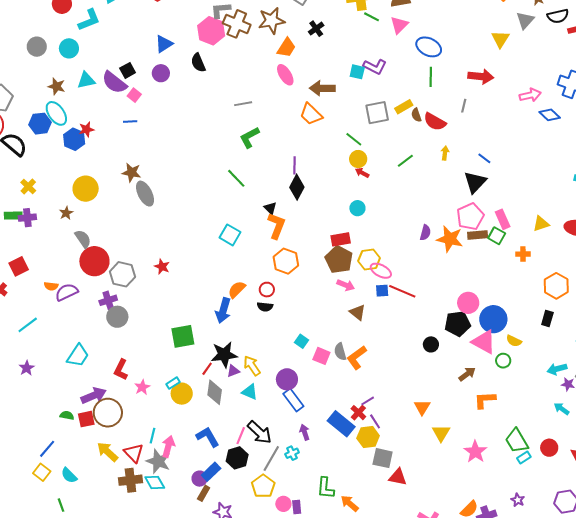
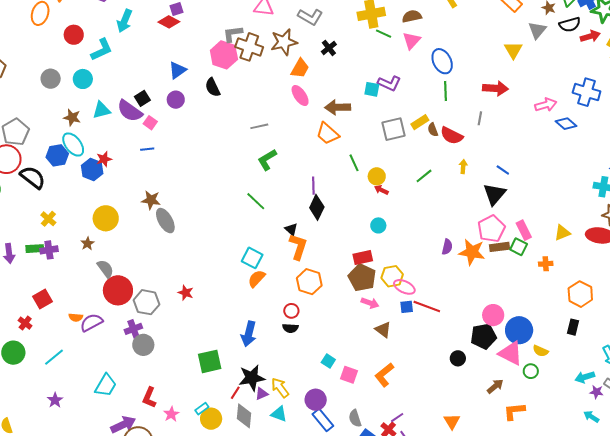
blue ellipse: (429, 47) -> (442, 61), turned 40
green line: (354, 139) -> (354, 163), moved, turned 30
orange semicircle: (237, 290) -> (257, 279), moved
gray semicircle: (340, 352) -> (355, 418), moved

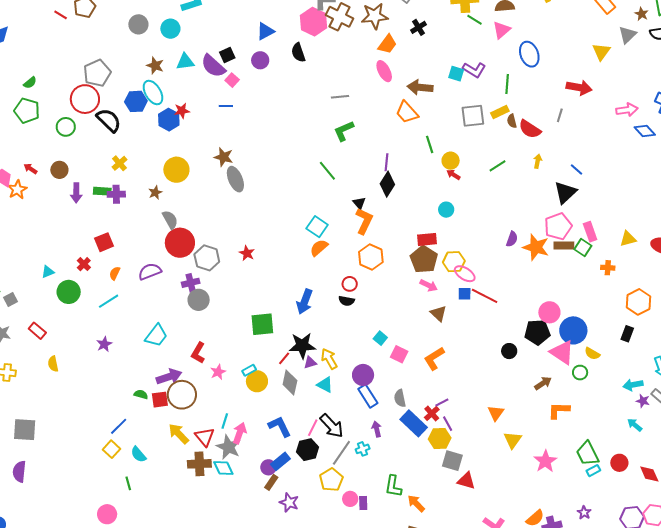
green line: (445, 91) -> (507, 84), moved
orange semicircle: (76, 317) -> (115, 273), moved, turned 104

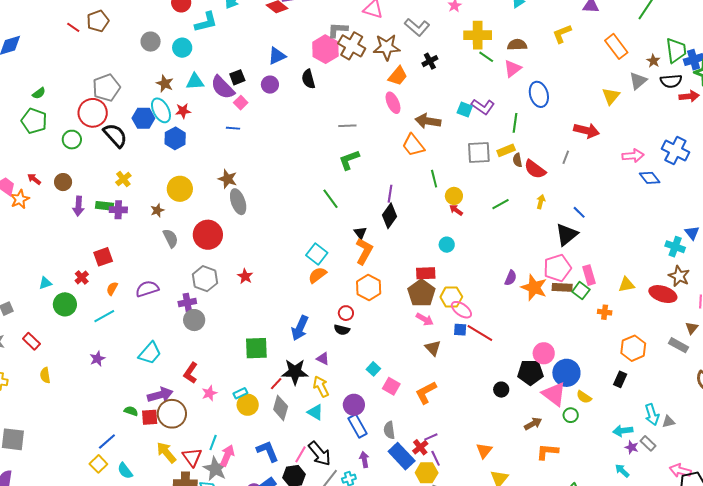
red star: (182, 111) -> (183, 111), moved
red circle: (180, 243) -> (208, 235), moved
purple triangle: (310, 363) -> (323, 359), moved, turned 40

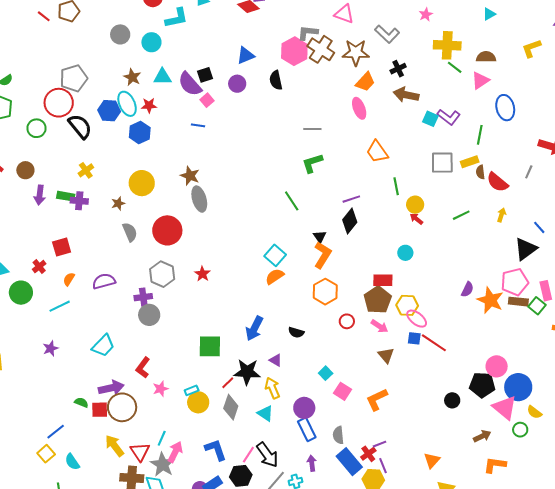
brown arrow: (428, 121) -> (406, 95), moved
purple line: (390, 194) -> (351, 199), turned 60
red circle: (346, 313) -> (347, 321), moved

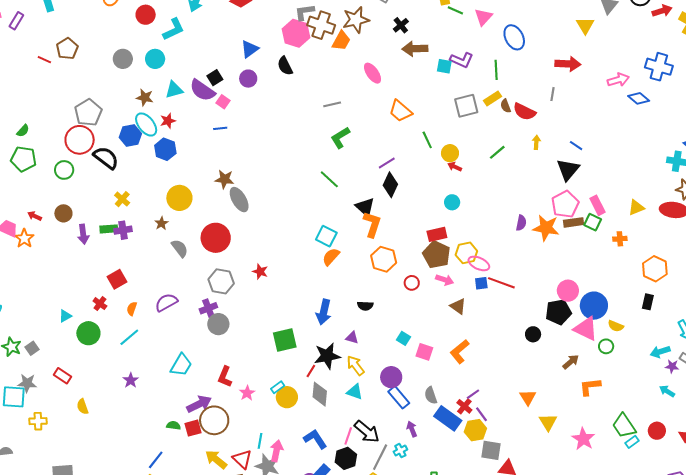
orange trapezoid: (365, 82) -> (341, 41), moved
black triangle: (320, 237) -> (365, 207), size x1.5

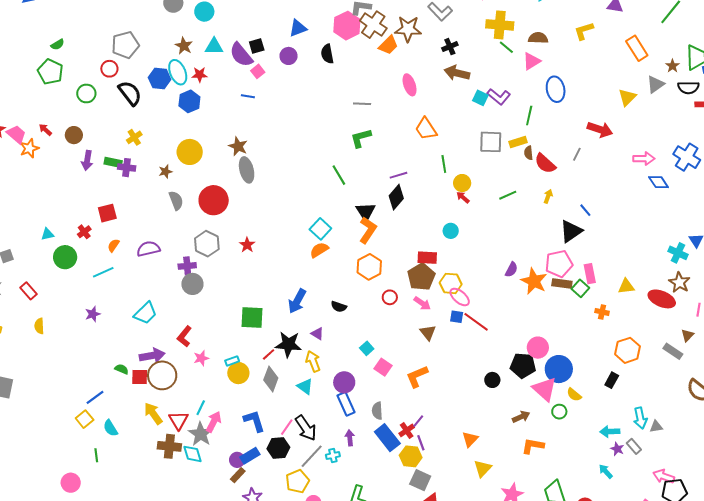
red circle: (80, 140) -> (109, 69), size x0.6
purple line: (473, 394) -> (418, 421), turned -32

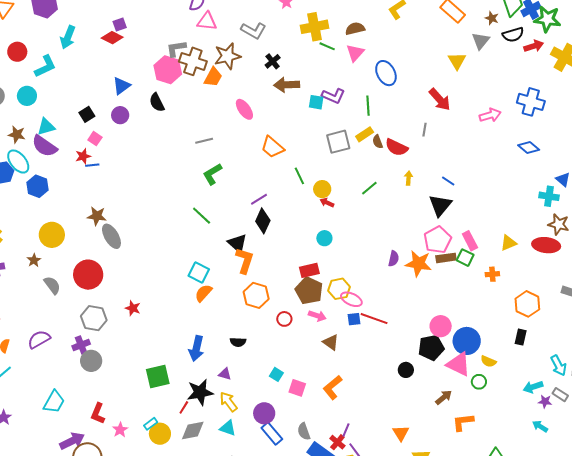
purple semicircle: (241, 55) -> (44, 146), moved
red star: (200, 75) -> (83, 156), moved
red arrow: (600, 129) -> (440, 99), turned 45
blue diamond: (659, 182) -> (529, 148), moved
gray diamond: (271, 379) -> (193, 431), turned 75

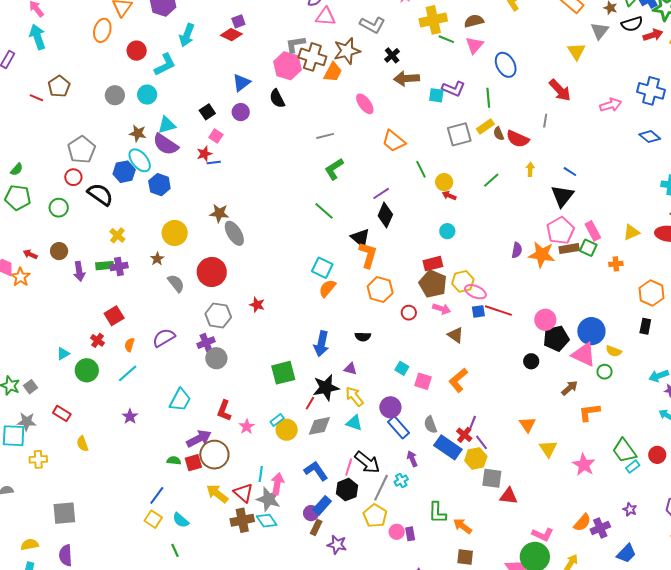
pink circle: (441, 326) -> (545, 320), moved

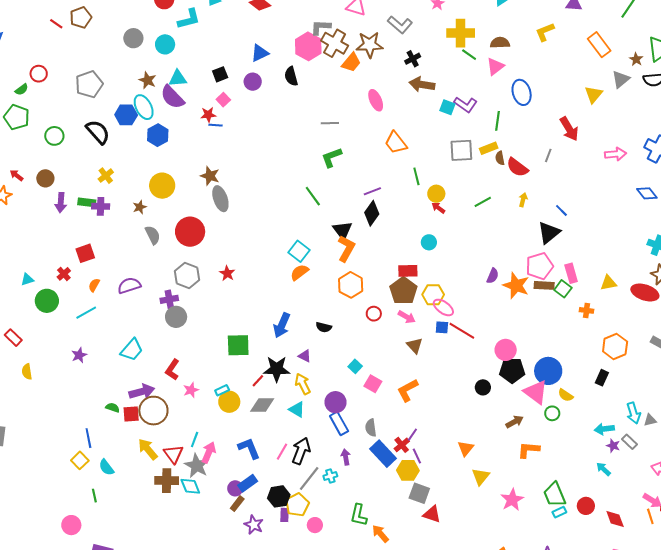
red circle: (73, 177) -> (39, 74), moved
black arrow: (367, 462) -> (301, 451), turned -120
black hexagon: (347, 490) -> (279, 496), moved
blue line: (157, 495) -> (88, 438), turned -60
purple rectangle: (410, 534) -> (285, 515), moved

